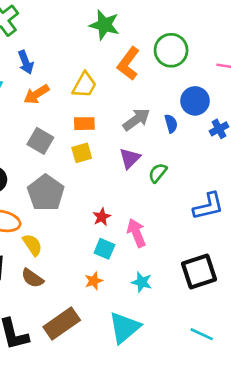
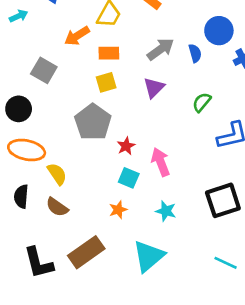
orange arrow: (36, 94) -> (77, 36), moved
gray square: (40, 141) -> (44, 70), moved
green semicircle: (158, 173) -> (202, 102), moved
gray pentagon: (46, 193) -> (93, 122), moved

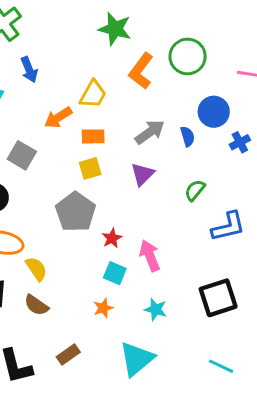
brown rectangle: (86, 252) -> (68, 355), size x0.6

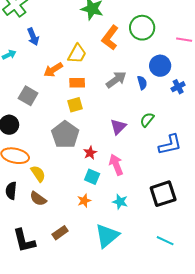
purple triangle: (142, 174) -> (118, 127), moved

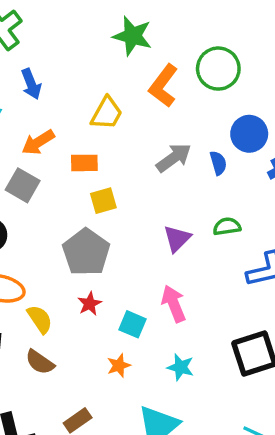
orange arrow: (53, 70) -> (38, 142), moved
orange rectangle: (77, 83) -> (84, 163), moved
green semicircle: (147, 120) -> (227, 226), turned 42
red star: (90, 153) -> (90, 304), moved

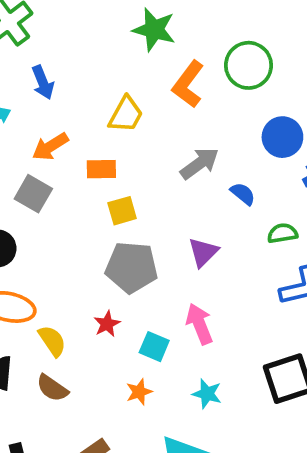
blue semicircle: (218, 163) -> (243, 194), moved, turned -35
green semicircle: (227, 226) -> (282, 233), moved
gray pentagon: (86, 252) -> (131, 267), moved, turned -30

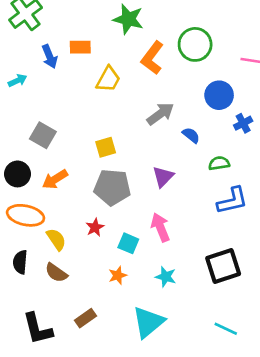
orange arrow: (50, 147) -> (55, 179), moved
orange rectangle: (101, 169) -> (80, 47), moved

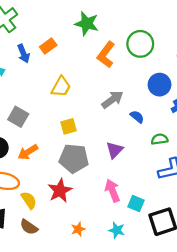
orange rectangle: (80, 47) -> (48, 46), turned -35
yellow trapezoid: (108, 79) -> (61, 87), moved
red star: (95, 227) -> (60, 191), size x1.6
cyan square: (128, 243) -> (136, 203), moved

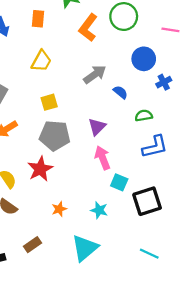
orange rectangle: (48, 46) -> (38, 19), moved, turned -49
pink arrow: (112, 191) -> (103, 158), moved

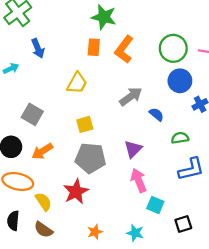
green circle: (124, 17) -> (173, 48), moved
orange rectangle: (38, 19) -> (94, 47), moved
black square: (147, 201) -> (183, 224), size x0.6

